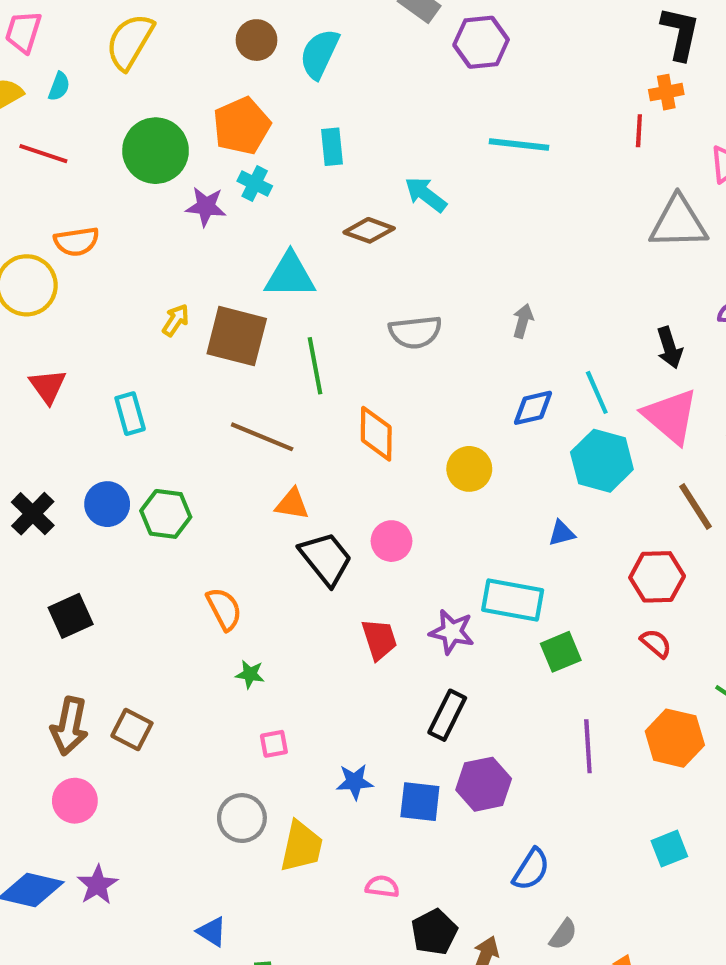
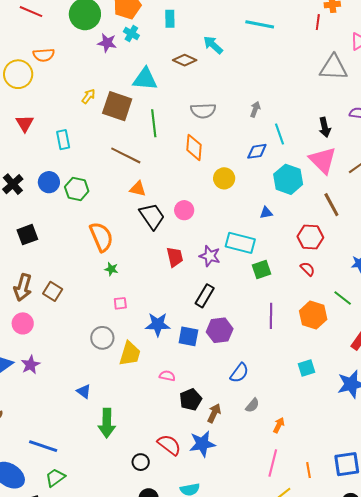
cyan line: (597, 392) -> (279, 134), moved
orange diamond: (376, 434) -> (194, 147), moved
orange semicircle: (224, 609) -> (101, 237), size x1.4
blue star: (355, 782) -> (158, 324), size x1.4

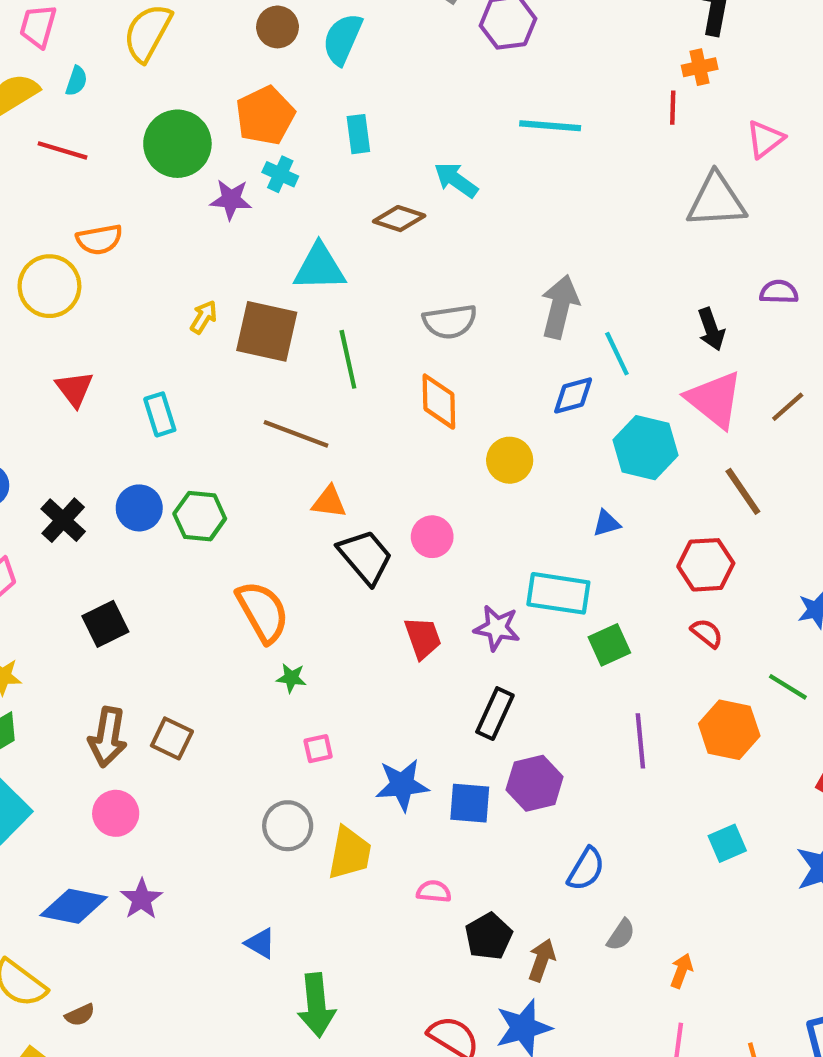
gray arrow: (255, 109) -> (560, 307), size x1.8

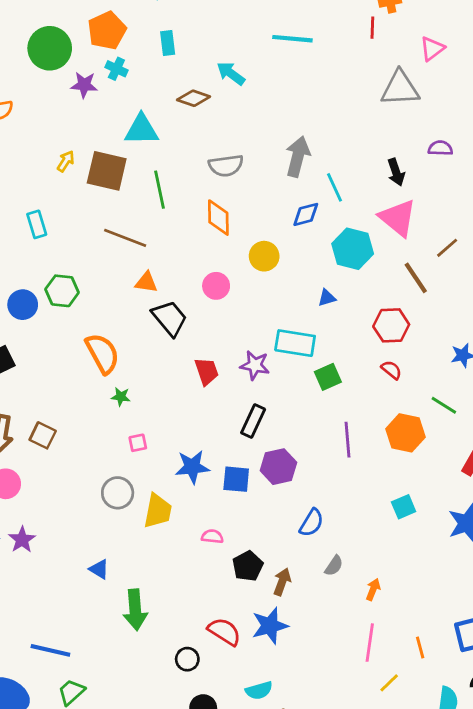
brown line: (788, 407) -> (447, 248), moved
blue circle: (139, 508) -> (23, 305), moved
pink circle: (432, 537) -> (216, 286), moved

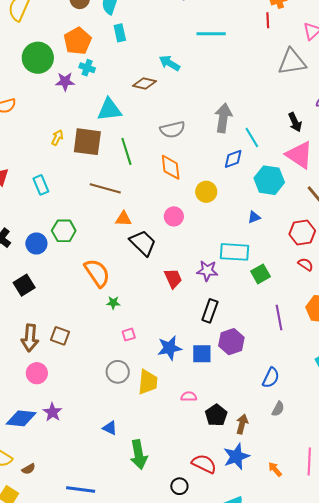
cyan rectangle: (168, 43) -> (120, 33), moved
blue semicircle: (311, 523) -> (271, 378), moved
orange arrow: (373, 589) -> (275, 469), moved, turned -56

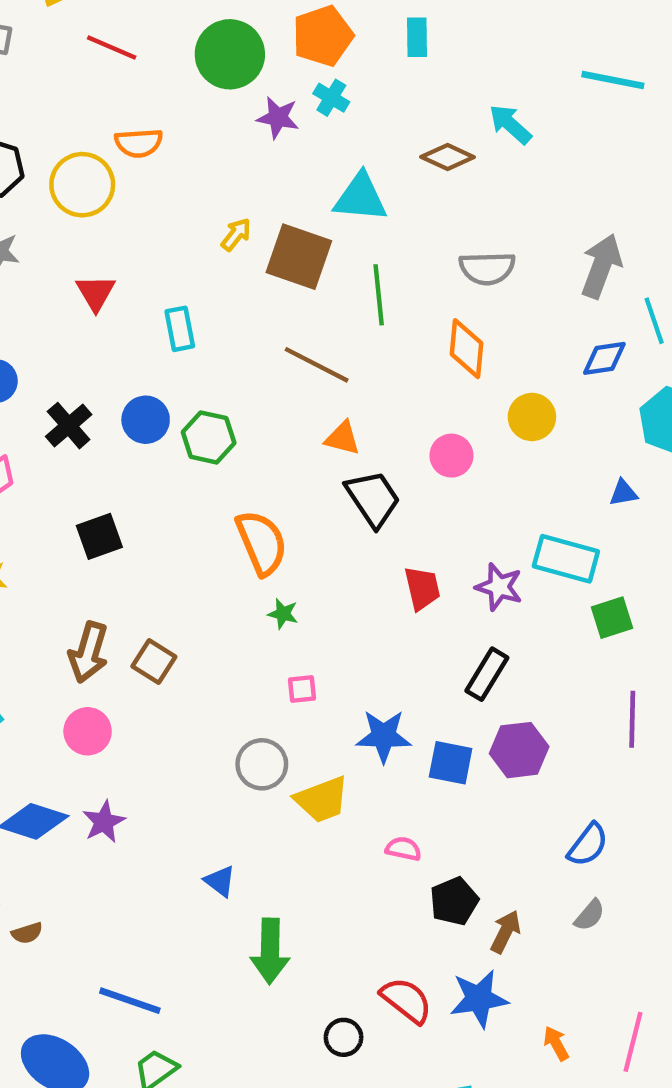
blue circle: (36, 244) -> (146, 420), moved
yellow trapezoid: (148, 382) -> (322, 800), turned 52

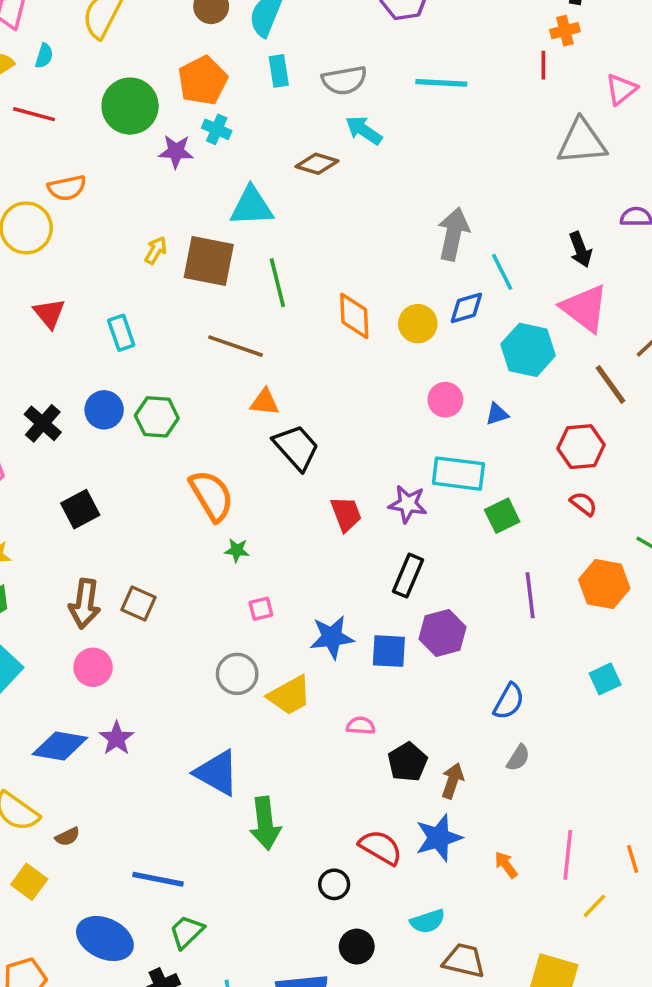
gray semicircle: (487, 268) -> (344, 80), moved
yellow circle: (532, 417) -> (418, 324), moved
pink circle: (451, 456) -> (445, 400), moved
blue triangle: (220, 881) -> (217, 773), size x1.8

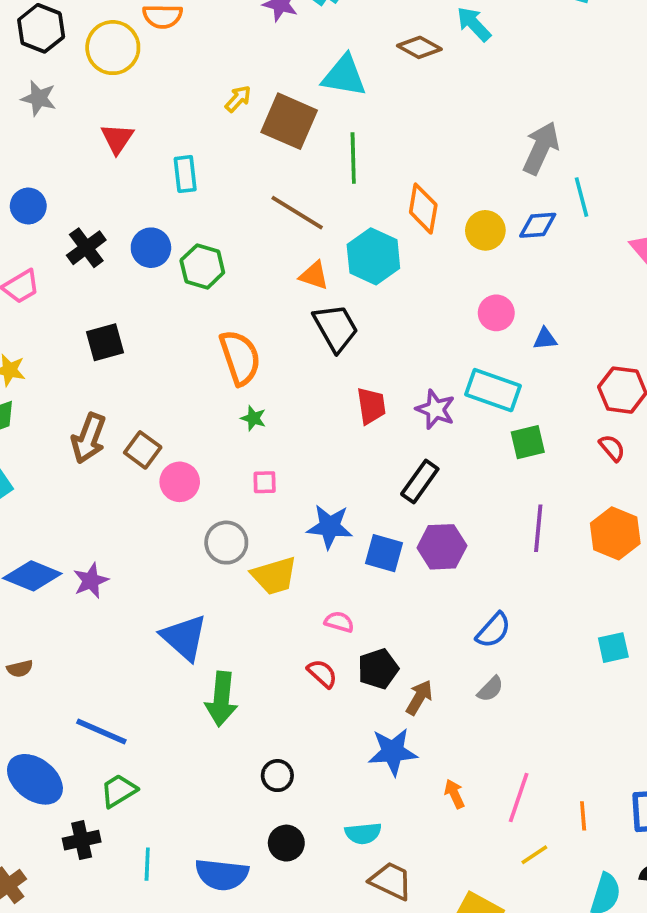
cyan hexagon: (528, 350) -> (373, 256), moved
pink circle: (93, 667) -> (180, 482), moved
cyan square: (605, 679) -> (613, 648), moved
red semicircle: (381, 847) -> (322, 674), moved, size x0.7

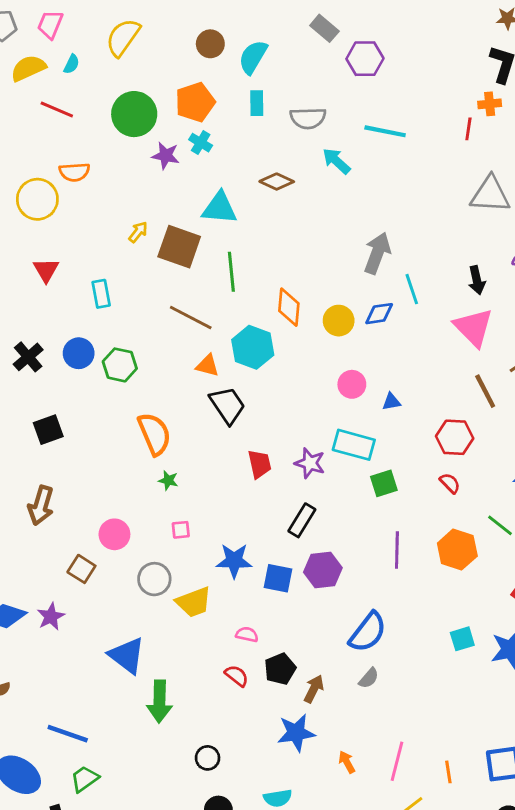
cyan arrow: (474, 24) -> (336, 161), moved
brown square: (143, 450) -> (81, 569), moved
blue semicircle: (493, 630) -> (368, 632), size x1.4

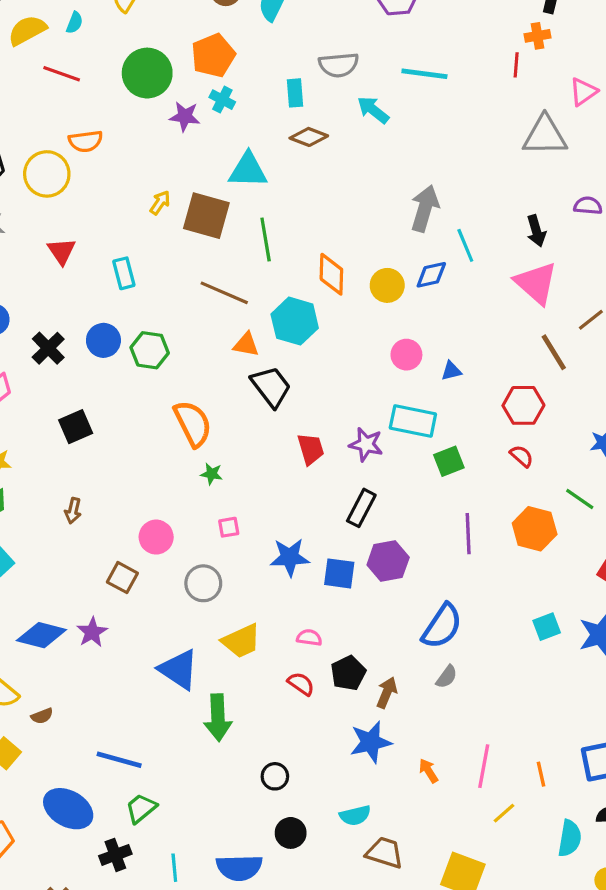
cyan rectangle: (257, 103) -> (295, 93), moved
brown arrow: (41, 505) -> (73, 511), size x0.6
yellow trapezoid: (194, 602) -> (241, 641), moved

